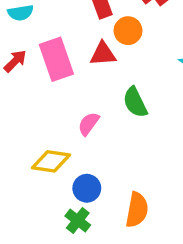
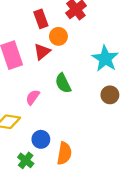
red triangle: (103, 54) -> (42, 52), turned -36
blue circle: (87, 188) -> (41, 139), moved

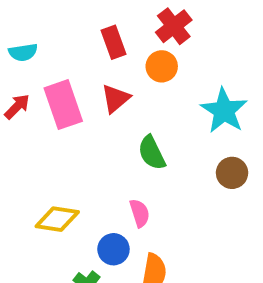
orange circle: (58, 36) -> (162, 66), moved
pink semicircle: (33, 97) -> (140, 213), moved, turned 126

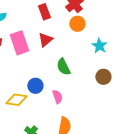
orange circle: (162, 66) -> (77, 24), moved
cyan star: (224, 111) -> (99, 46), size x0.7
blue circle: (113, 249) -> (35, 86), moved

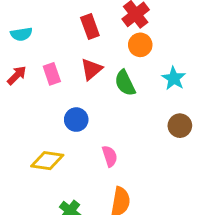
pink rectangle: (19, 43) -> (52, 74), size x0.6
green semicircle: (63, 67) -> (125, 83), moved
blue circle: (35, 86) -> (76, 120), moved

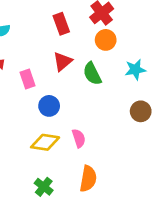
pink rectangle: (52, 74) -> (28, 79), moved
cyan star: (174, 78) -> (135, 70), turned 30
yellow diamond: (47, 161) -> (45, 142), moved

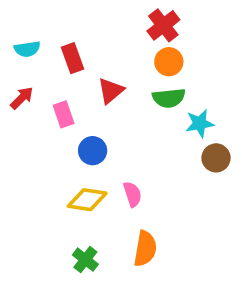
red rectangle: (61, 24) -> (73, 58), moved
cyan star: (135, 70) -> (200, 123), moved
green semicircle: (92, 74) -> (169, 98), moved, turned -70

